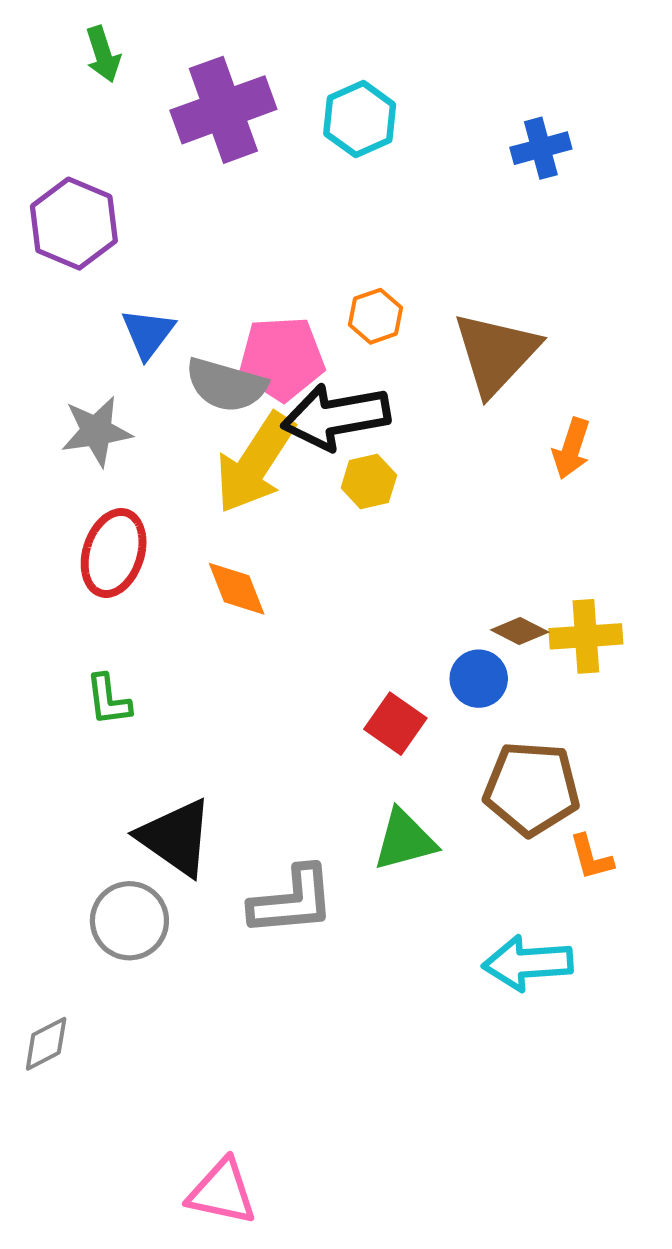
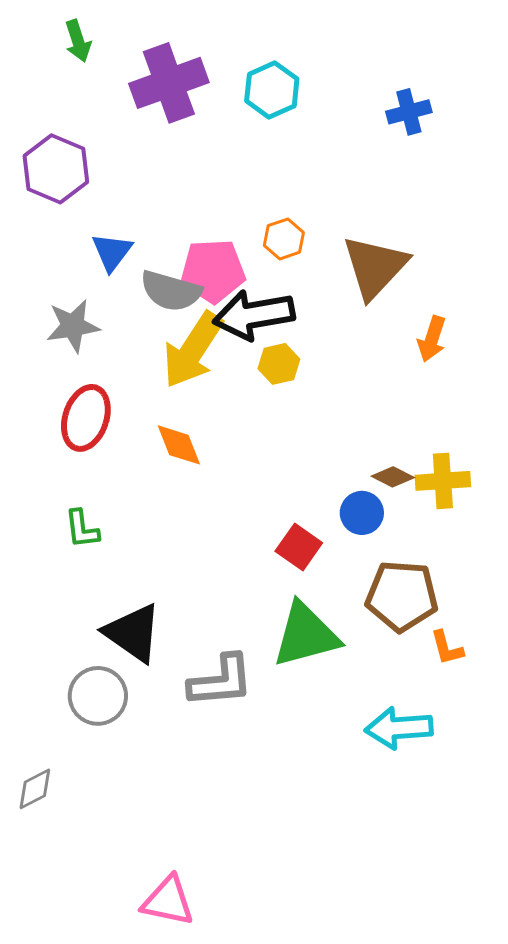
green triangle: (405, 840) -> (306, 635), size x1.4

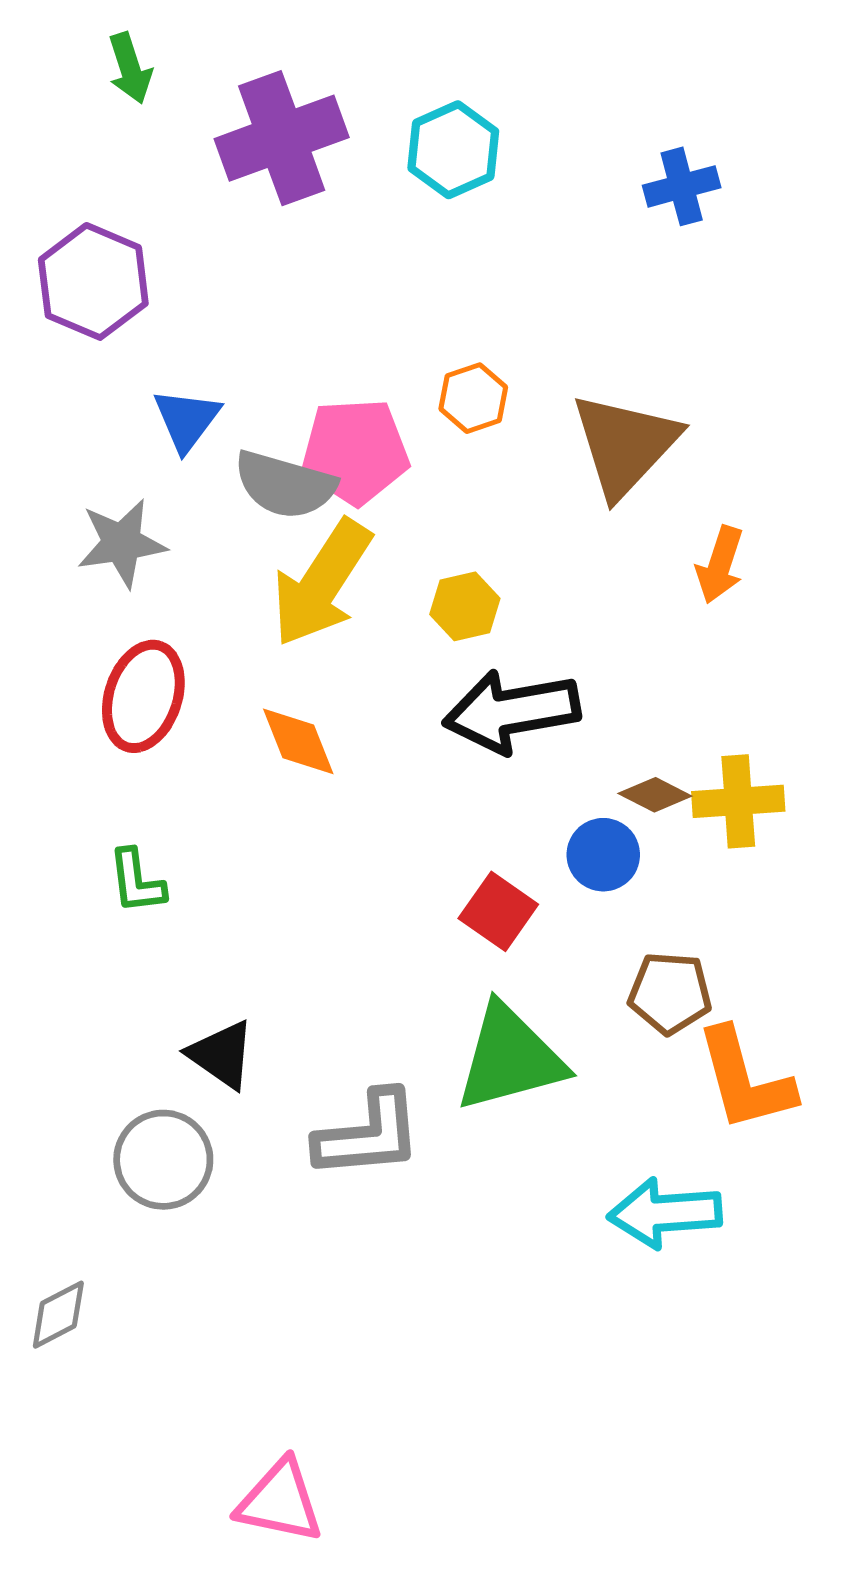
black arrow: (254, 315) -> (512, 711), moved
brown pentagon: (402, 596) -> (670, 993), size x0.7
black triangle: (133, 633) -> (222, 1055), size x0.7
orange L-shape: (447, 648) -> (745, 1080), size x1.8

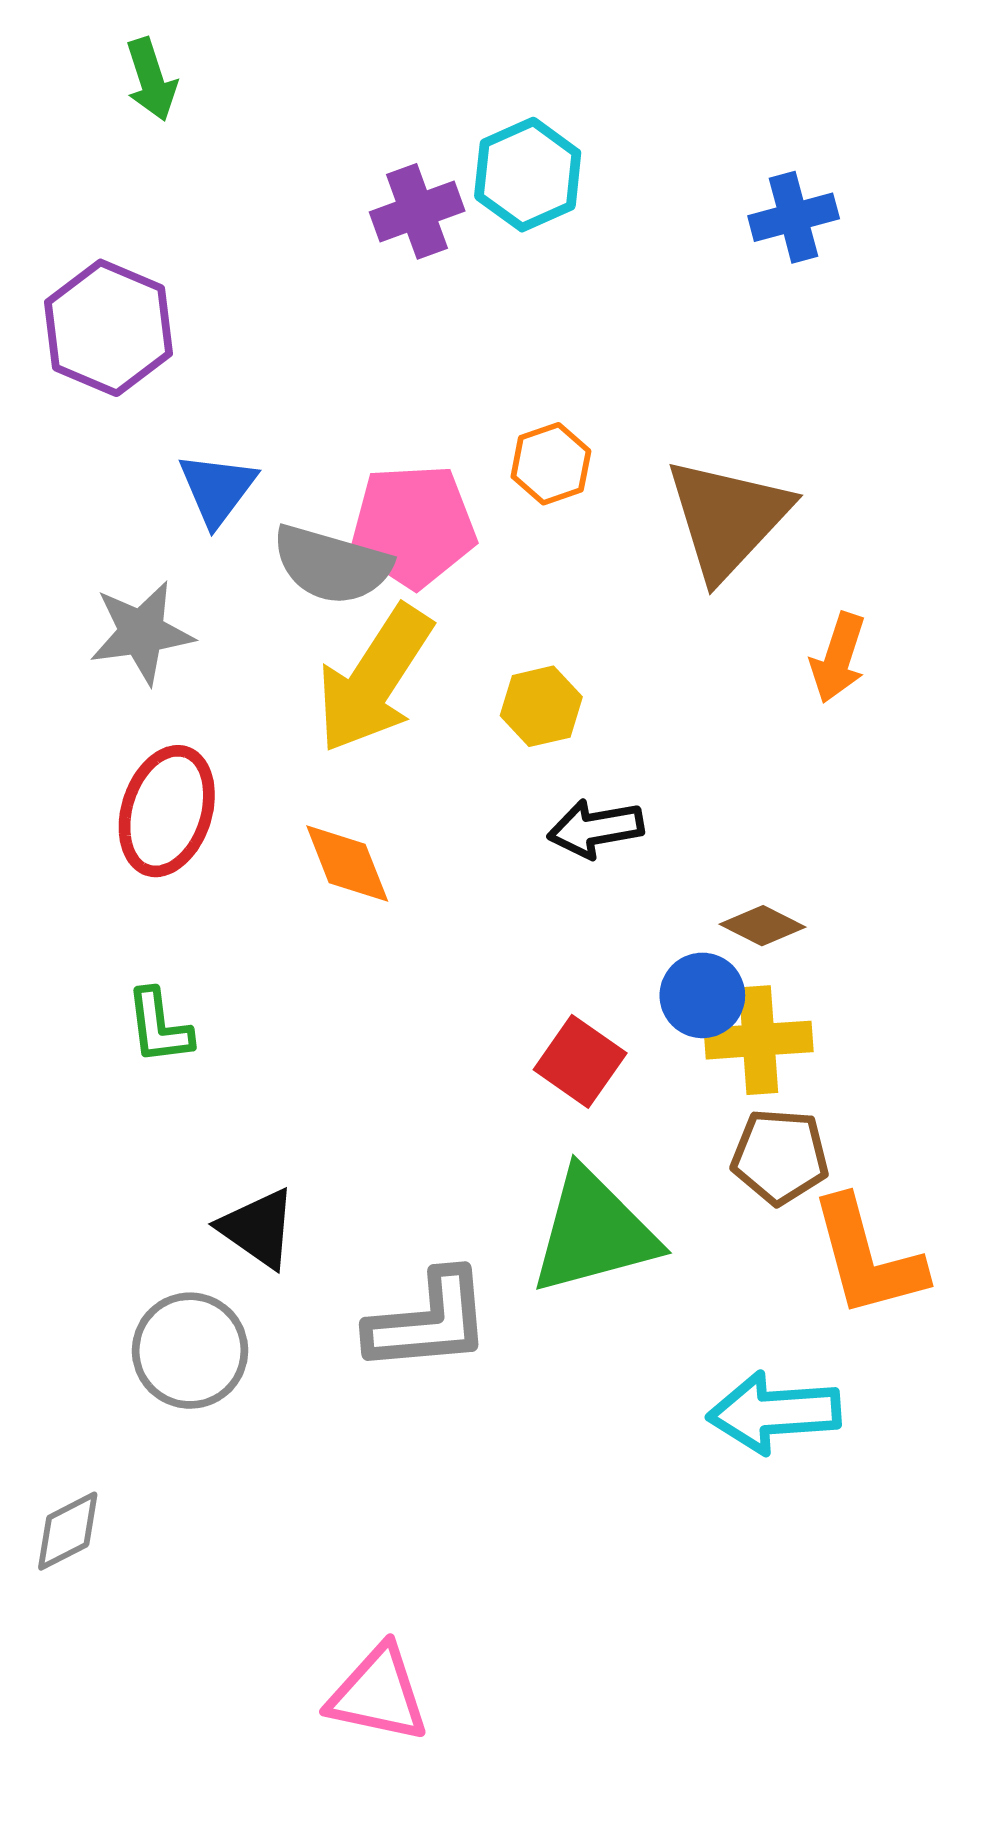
purple cross: (282, 138) -> (417, 211), moved, size x0.6
black arrow: (512, 711) -> (596, 829), size x0.6
yellow cross: (738, 801) -> (759, 1040), moved
pink triangle: (280, 1501) -> (378, 1694), moved

